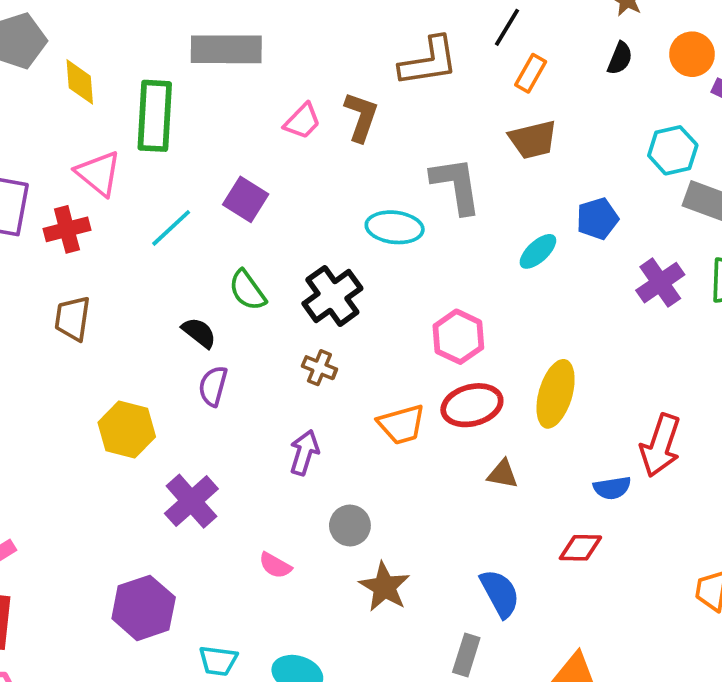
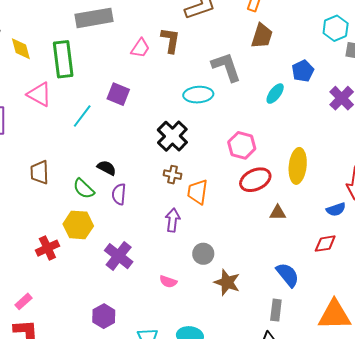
brown trapezoid: (533, 140) -> (262, 36), turned -48
red cross: (67, 229) -> (47, 248), moved
green semicircle: (247, 290) -> (84, 189), moved
orange trapezoid: (401, 424) -> (198, 192), moved, turned 124
purple hexagon: (144, 608) -> (104, 316), size x0.7

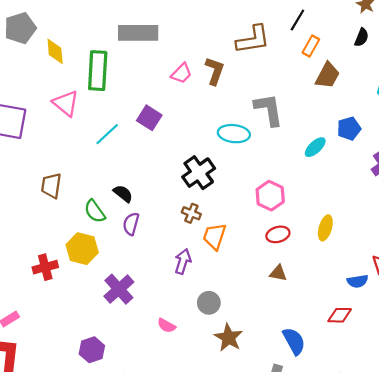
brown trapezoid: (262, 36) -> (327, 75), moved
yellow ellipse: (298, 166) -> (325, 228), size x0.7
red ellipse: (255, 180) -> (278, 234), size x0.7
brown triangle: (278, 213) -> (278, 273), moved

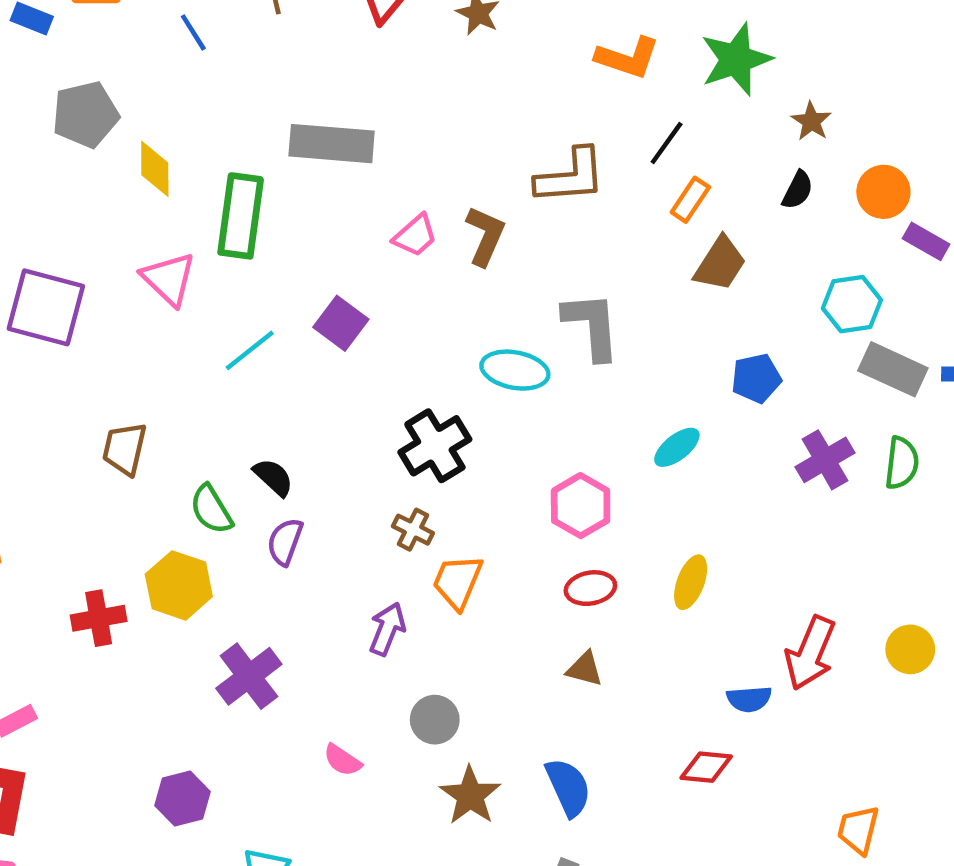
cyan ellipse: (315, 147) -> (677, 447), moved
blue semicircle: (294, 341) -> (568, 787), moved

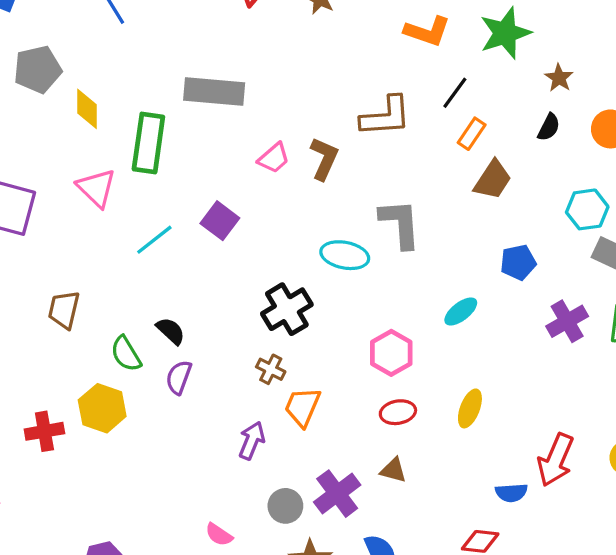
purple cross: (249, 676) -> (337, 494), moved

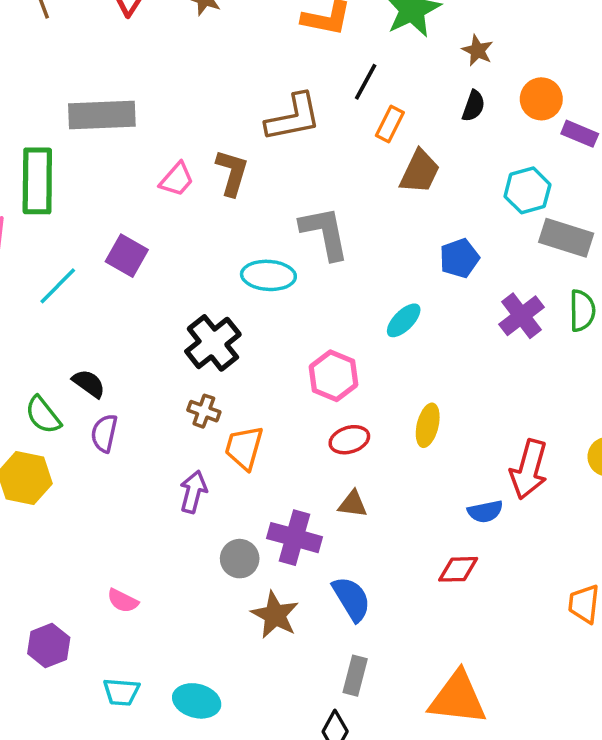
purple cross: (337, 494) -> (295, 538), turned -30
pink semicircle: (219, 535) -> (123, 601), moved

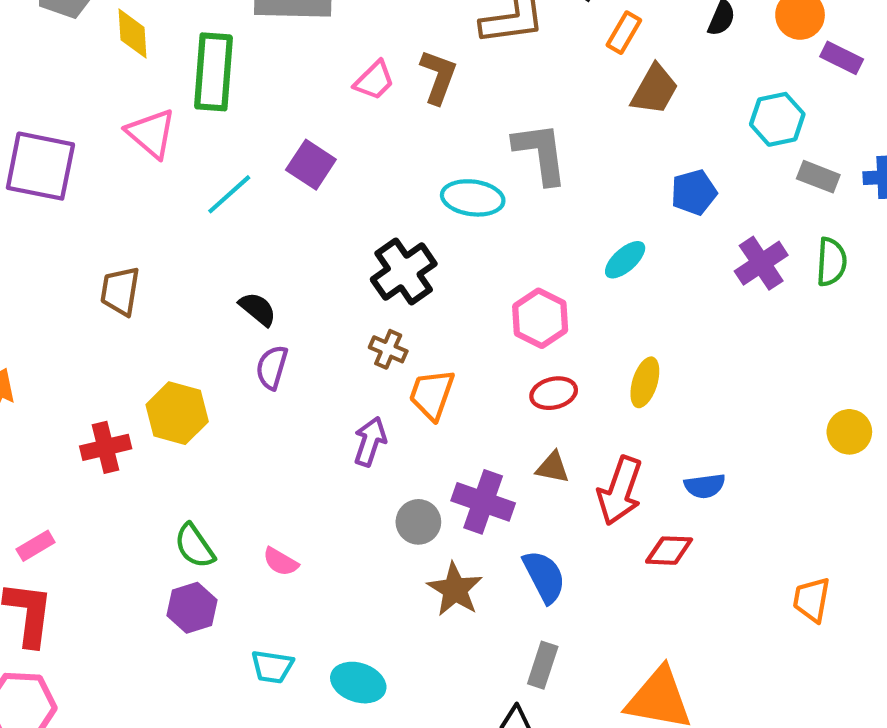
gray rectangle: (566, 238) -> (818, 177), size x0.7
green semicircle: (43, 415) -> (194, 546), moved
red arrow: (529, 469) -> (620, 491), moved

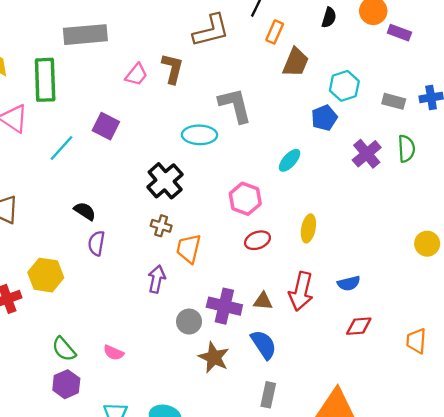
cyan hexagon: (777, 119) -> (344, 86), moved
brown triangle: (553, 467) -> (263, 301), moved
red diamond: (669, 551) -> (359, 326), moved

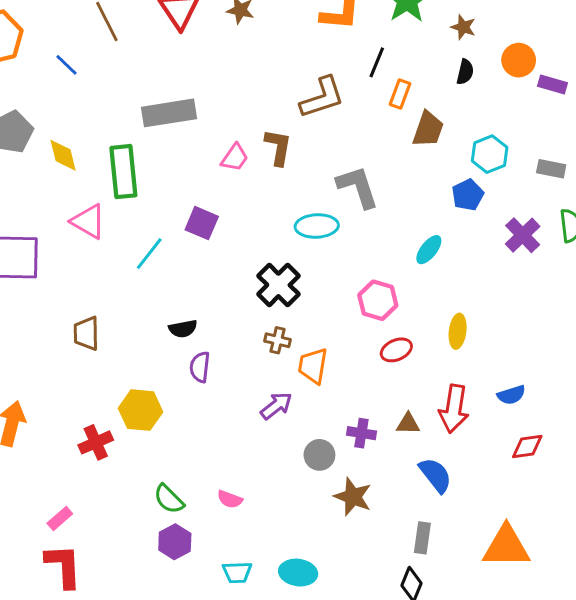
black semicircle: (85, 211) -> (183, 329), turned 140
purple arrow: (157, 279) -> (276, 406), turned 44
purple cross: (224, 306) -> (361, 433), size x0.7
blue semicircle: (264, 345) -> (435, 475), moved

